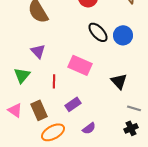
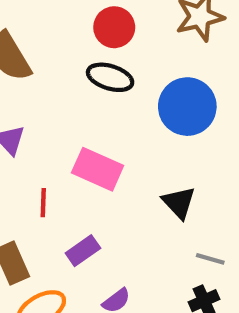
black ellipse: (98, 32) -> (110, 77), moved, turned -30
blue circle: (123, 35) -> (187, 107), size x1.4

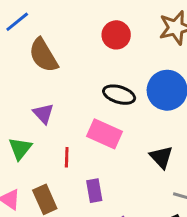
black ellipse: (110, 77) -> (119, 95), moved
purple rectangle: (83, 251) -> (94, 191), turned -65

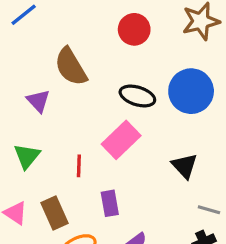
brown semicircle: (43, 55) -> (71, 67), moved
purple triangle: (43, 114) -> (38, 101), moved
pink rectangle: (105, 134) -> (121, 140), turned -68

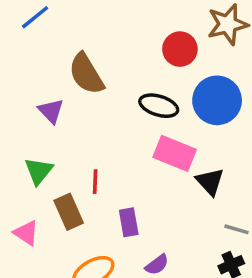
red circle: (134, 29) -> (180, 49), moved
pink rectangle: (121, 140) -> (175, 153), moved, turned 66
brown rectangle: (55, 213) -> (69, 212), moved

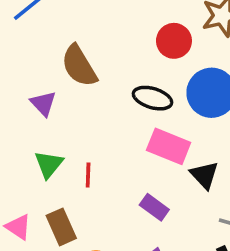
green triangle: (39, 171) -> (49, 164), moved
brown rectangle: (69, 212) -> (61, 227), moved
purple rectangle: (129, 222) -> (154, 207), moved, turned -44

